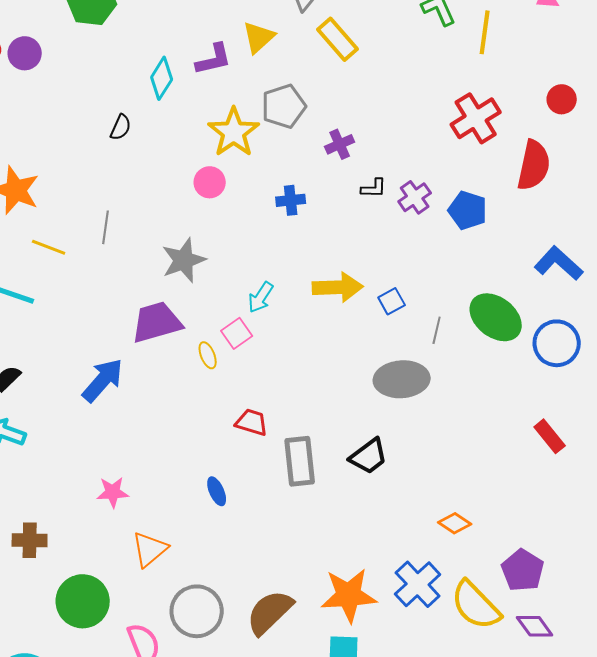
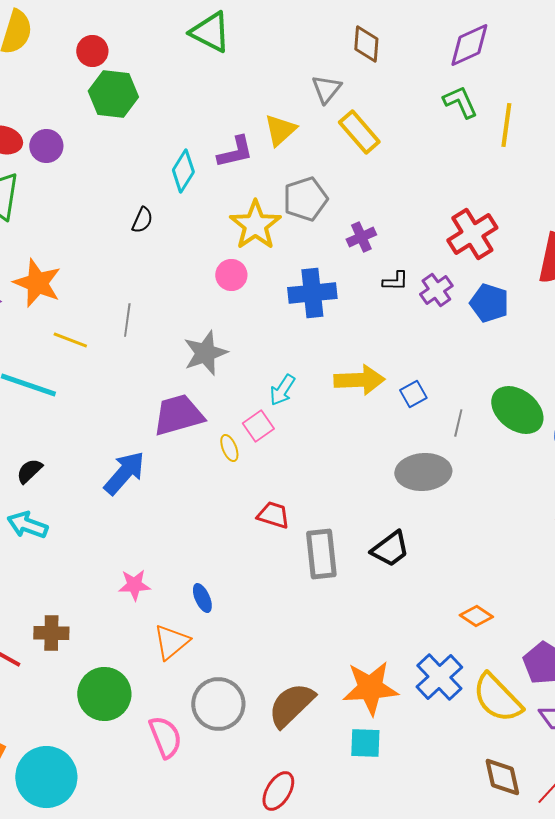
red cross: (476, 118) -> (472, 234), moved
blue cross: (291, 200) -> (312, 293), size x1.6
blue ellipse: (217, 491) -> (202, 598), moved

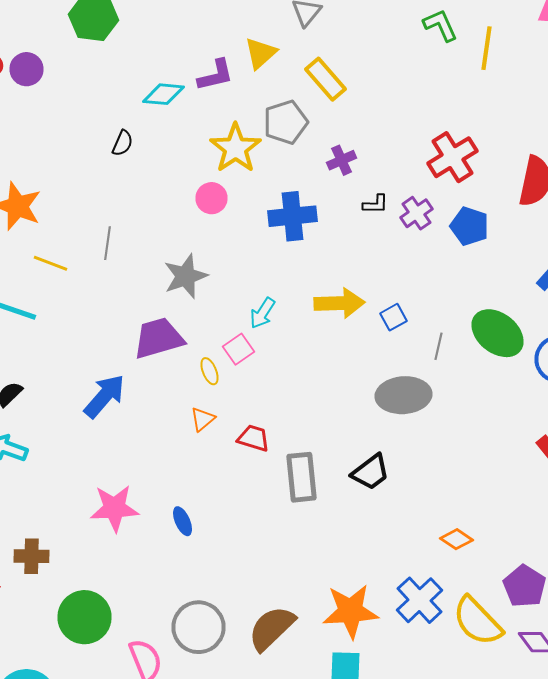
yellow rectangle: (359, 132) -> (326, 79), moved
cyan diamond: (183, 171) -> (164, 94), turned 63
pink star: (134, 585) -> (114, 508), size x1.5
orange triangle: (171, 642) -> (202, 419), moved, size x0.7

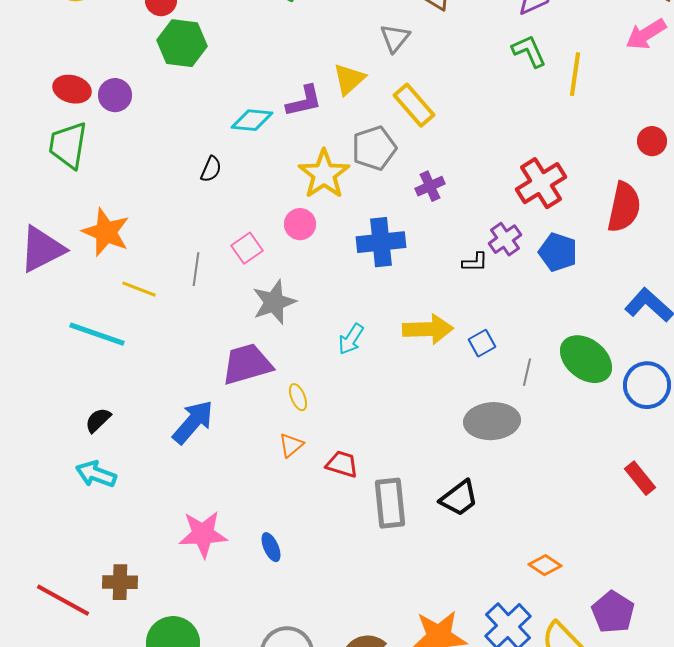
black L-shape: (376, 204) -> (475, 262), moved
pink square: (238, 349) -> (247, 248), moved

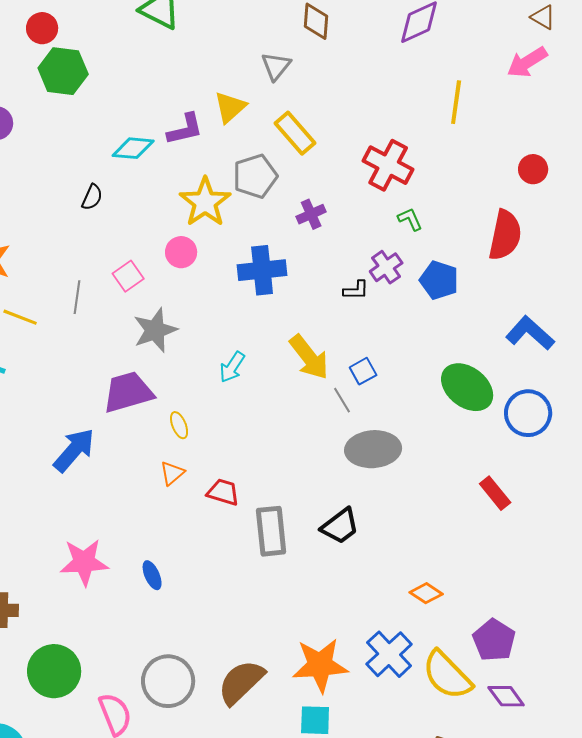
green L-shape: (529, 51) -> (410, 219), moved, size x0.7
red cross: (541, 183) -> (388, 165), moved, turned -30
yellow arrow: (428, 329) -> (309, 357), turned 54
gray line: (527, 372) -> (342, 400), moved, turned -44
red rectangle: (640, 478) -> (495, 493), moved

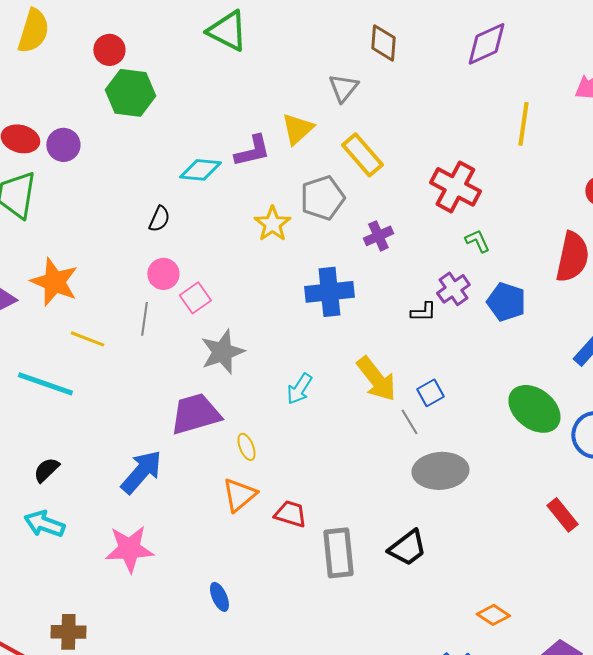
yellow star: (205, 202) -> (272, 224), size x0.7
pink circle: (181, 252) -> (163, 274), moved
orange triangle: (172, 473) -> (239, 495), size x1.4
pink star: (84, 562) -> (129, 549), moved

